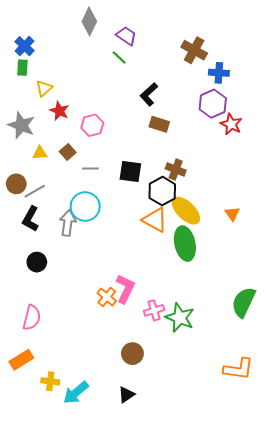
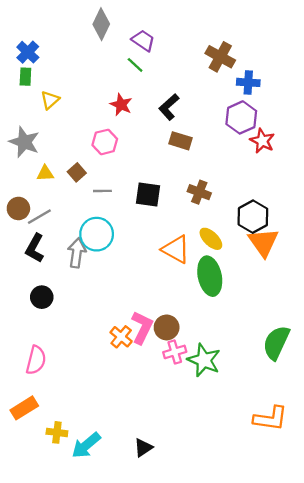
red star: (59, 111) -> (121, 105), moved
black hexagon: (162, 191) -> (253, 217), moved
yellow ellipse: (186, 211) -> (211, 239), size x0.7
orange triangle: (232, 214) -> (263, 242), size x1.8
brown circle: (132, 354) -> (167, 327), moved

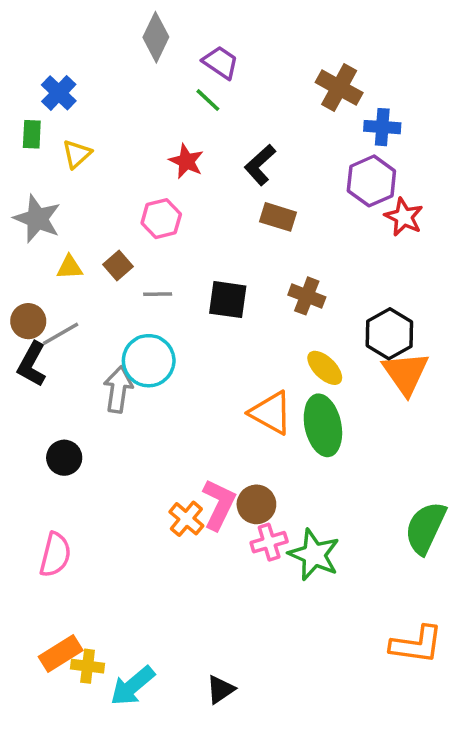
blue cross: (28, 52) -> (59, 93), moved
green rectangle: (25, 77) -> (32, 134), moved
black L-shape: (35, 248) -> (32, 364), moved
orange triangle: (176, 249) -> (271, 413), moved
orange rectangle: (24, 408) -> (61, 654), moved

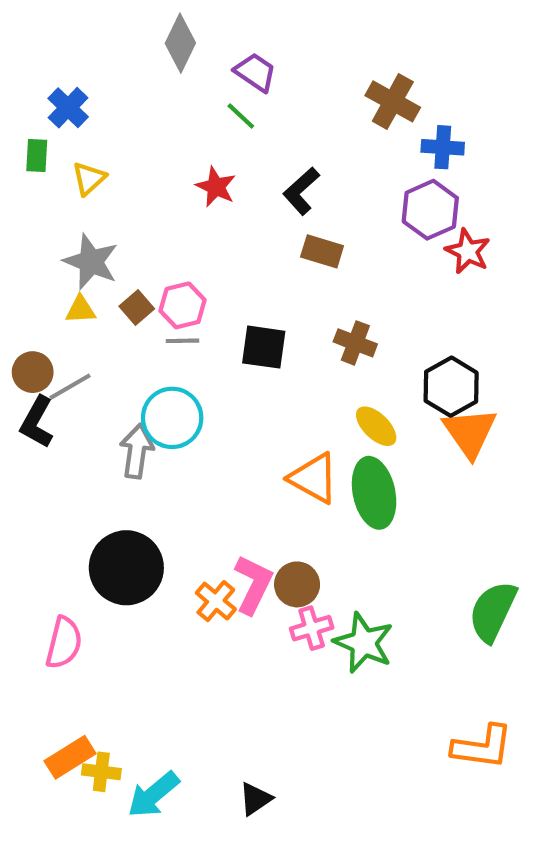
gray star: (37, 219) -> (91, 262), moved
pink hexagon: (161, 219) -> (183, 305), moved
black circle: (64, 458) -> (126, 568), moved, size x1.8

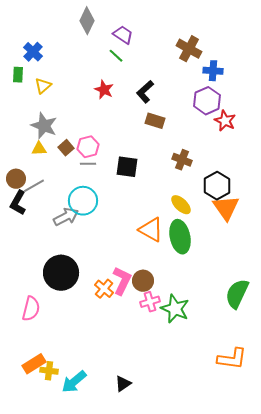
brown cross: (355, 343) -> (182, 160), moved
gray arrow: (137, 451) -> (66, 217), turned 55

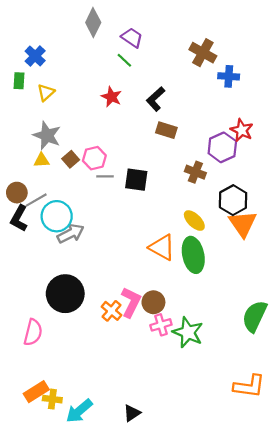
purple hexagon: (207, 101) -> (222, 147), moved
gray line: (88, 164) -> (105, 176), moved
cyan circle: (83, 201) -> (57, 216), moved

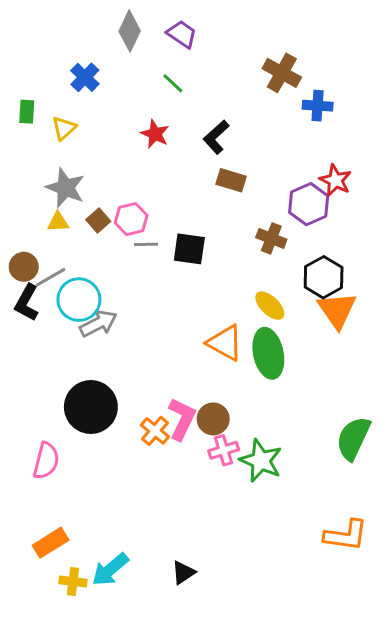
purple trapezoid: (132, 38) -> (182, 34), moved
blue cross: (35, 56) -> (85, 77), moved
yellow cross: (52, 399) -> (73, 582), moved

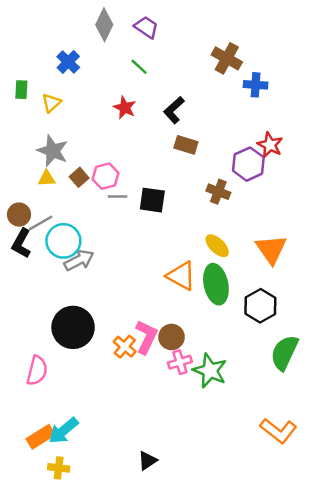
black hexagon: (324, 277) -> (260, 306), moved
orange L-shape: (346, 535) -> (278, 431), turned 30
cyan arrow: (110, 570) -> (63, 431), moved

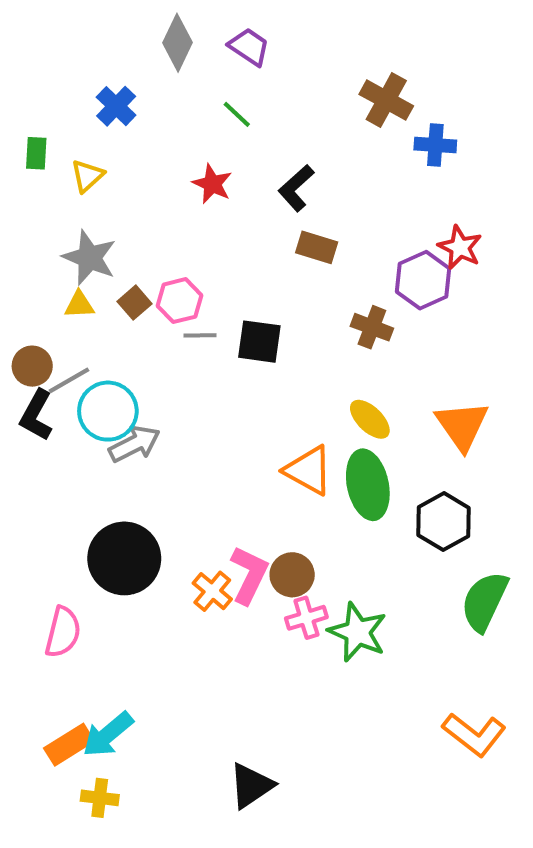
black triangle: (147, 461) -> (251, 786), size x1.4

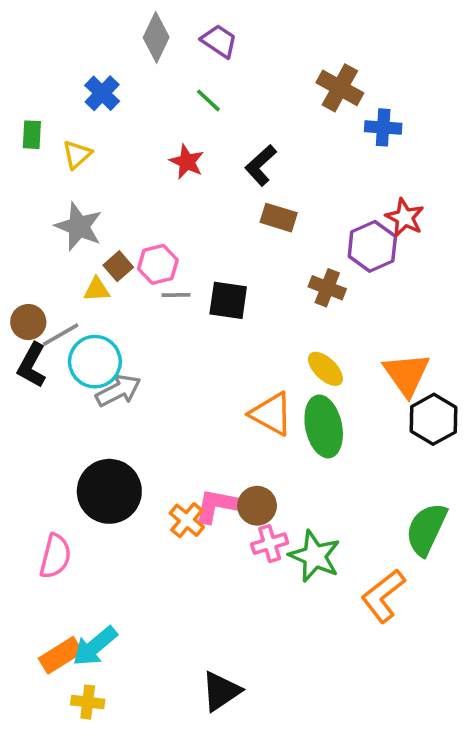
yellow triangle: (79, 305) -> (97, 290), moved
black hexagon: (444, 522) -> (434, 419), moved
pink L-shape: (249, 575) -> (219, 506), turned -105
orange L-shape: (474, 734) -> (383, 596), moved, turned 104

